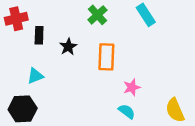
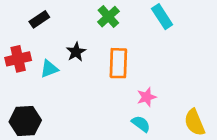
red cross: (16, 19) -> (18, 59), moved
black rectangle: (39, 35) -> (39, 19), moved, turned 54
cyan triangle: (35, 76) -> (49, 69), moved

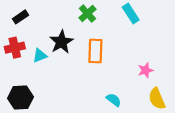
black rectangle: (39, 19) -> (20, 17), moved
black star: (76, 52) -> (61, 42), size x1.5
pink star: (147, 97) -> (145, 70), moved

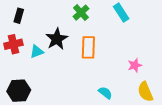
black rectangle: (20, 17) -> (19, 16), turned -40

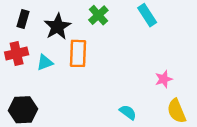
black star: (57, 39) -> (58, 27), moved
orange rectangle: (88, 47) -> (78, 53), moved

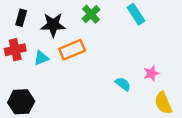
black star: (58, 27) -> (53, 25), turned 30
orange rectangle: (78, 53) -> (72, 50), turned 65
cyan semicircle: (128, 112) -> (123, 84), moved

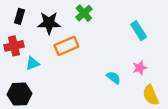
cyan rectangle: (136, 14) -> (139, 31), moved
cyan triangle: (41, 58) -> (33, 63), moved

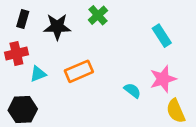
orange rectangle: (66, 46) -> (79, 71), moved
pink star: (140, 68) -> (163, 79), size x1.5

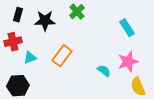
orange rectangle: (79, 71) -> (62, 56), turned -30

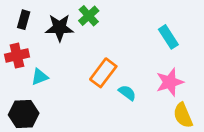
green cross: (77, 12) -> (89, 16), moved
orange rectangle: (62, 56) -> (103, 73), moved
cyan semicircle: (104, 71) -> (127, 93), moved

